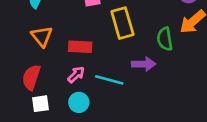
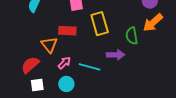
orange triangle: (42, 36) -> (49, 45), moved
red rectangle: (80, 47) -> (67, 31), moved
red semicircle: (31, 77) -> (30, 65), turned 30

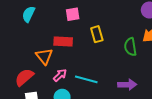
yellow rectangle: (100, 24) -> (97, 34), size x0.7
purple arrow: (116, 55) -> (127, 85), moved

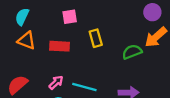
green semicircle: (130, 47) -> (132, 52), turned 78
orange triangle: (44, 56) -> (27, 41), moved, turned -30

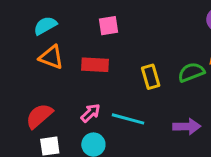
cyan semicircle: (22, 17) -> (45, 26), turned 36
yellow rectangle: (96, 38) -> (151, 77), moved

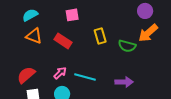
red rectangle: (95, 65) -> (63, 41), turned 30
green semicircle: (191, 72) -> (127, 46), turned -144
yellow rectangle: (151, 77) -> (100, 36), moved

